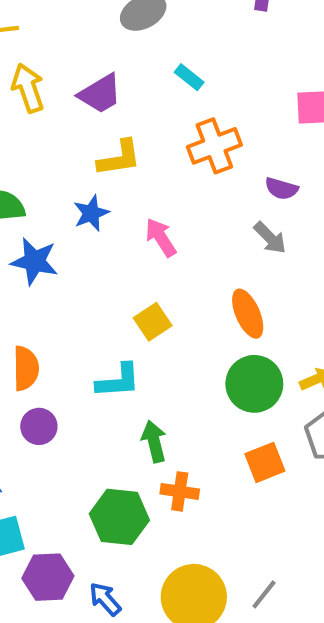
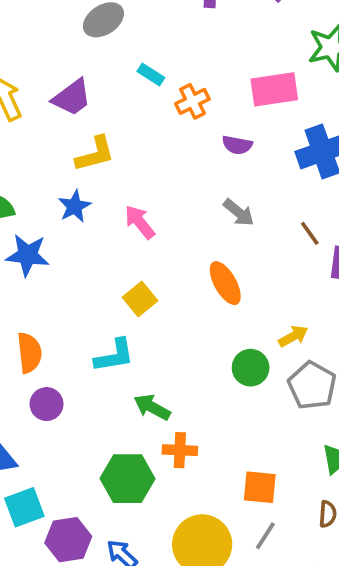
orange cross: (214, 146) -> (192, 101), moved, size x0.7
purple semicircle: (281, 189) -> (237, 145), moved
green circle: (254, 384) -> (251, 368), moved, size x0.7
green arrow: (154, 441) -> (152, 407), turned -42
orange square: (265, 462) -> (260, 487), moved, turned 33

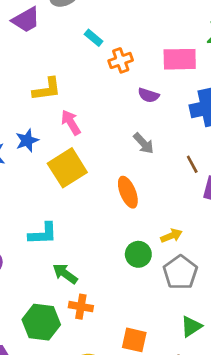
purple trapezoid: (72, 97) -> (26, 20), moved
blue star: (75, 206) -> (27, 140), moved
pink arrow: (140, 222) -> (71, 122), moved
yellow square: (140, 299) -> (67, 168), moved, size x1.6

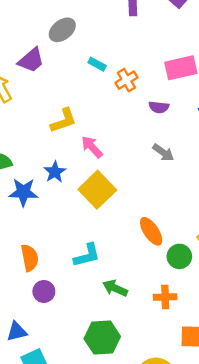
orange ellipse: (128, 192) -> (151, 231), moved
orange cross: (81, 307) -> (165, 297), moved

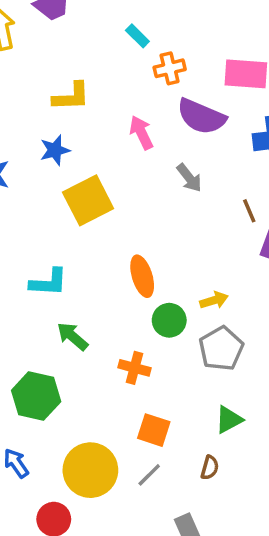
purple semicircle: (159, 107) -> (201, 117), size x1.8
pink arrow: (92, 147) -> (141, 133), moved
blue star: (55, 172) -> (55, 150), moved

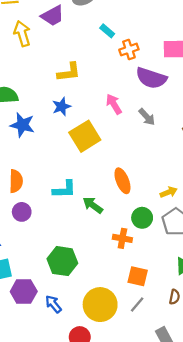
pink arrow: (141, 133) -> (114, 104), moved
green circle: (169, 320) -> (142, 218), moved
green arrow: (72, 336) -> (93, 205), moved

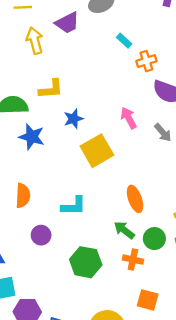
yellow L-shape: (69, 72) -> (51, 89), moved
green arrow: (93, 205) -> (124, 230), moved
purple circle: (22, 212) -> (41, 235), moved
green hexagon: (62, 261) -> (86, 262), moved

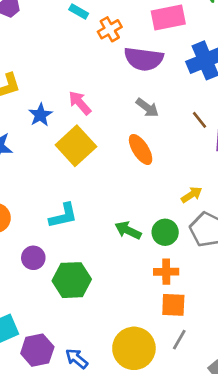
pink arrow: (129, 118) -> (80, 103), moved
orange ellipse: (135, 199) -> (141, 149), moved
orange cross: (133, 260) -> (166, 272), moved
green hexagon: (86, 262) -> (72, 280), moved

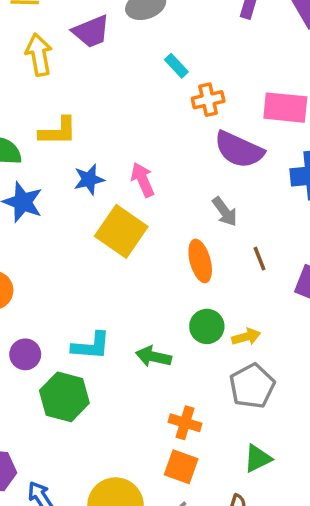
brown line: (199, 120) -> (260, 259), moved
yellow square: (76, 146) -> (121, 231), turned -30
cyan L-shape: (63, 216) -> (91, 346), moved
green arrow: (128, 230) -> (153, 357), turned -30
green circle: (165, 232) -> (207, 326), moved

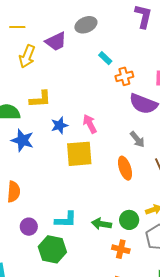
yellow arrow: (39, 55) -> (27, 56), turned -145
yellow square: (121, 231) -> (79, 154), turned -36
green circle: (207, 326) -> (129, 220), moved
orange cross: (185, 423) -> (121, 249), moved

